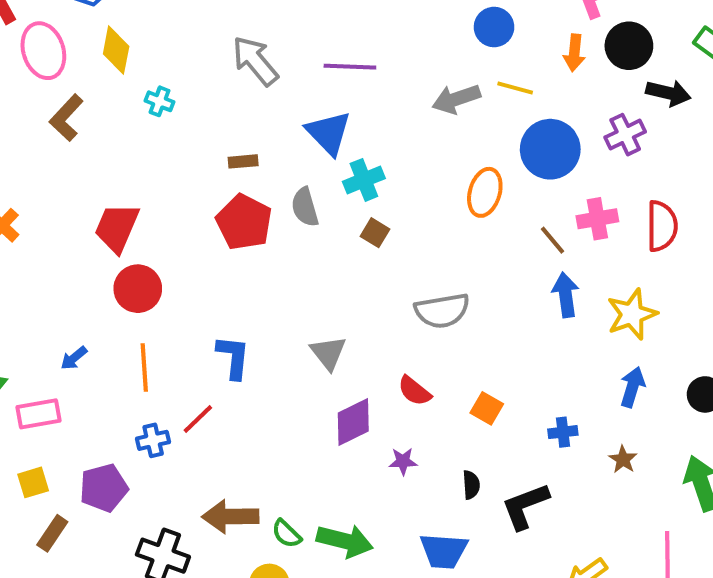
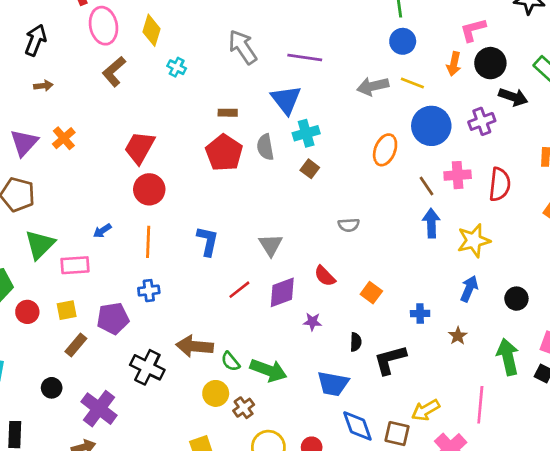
gray semicircle: (442, 311) -> (349, 225), size x0.6
red line: (198, 419) -> (239, 290), moved

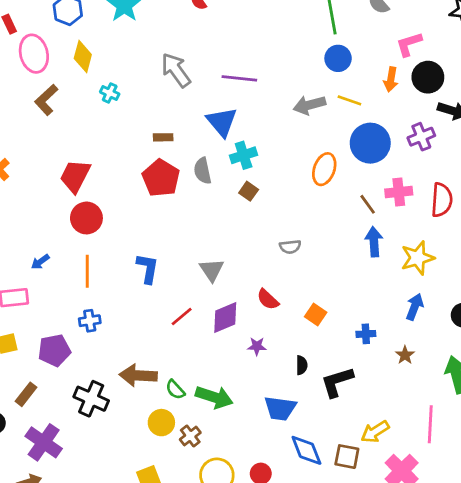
brown rectangle: (76, 345) -> (26, 394), moved

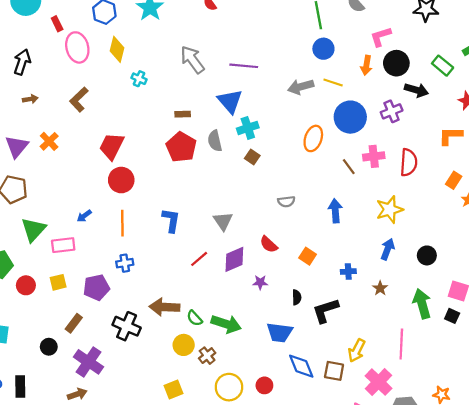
brown L-shape: (46, 100) -> (79, 99), moved
blue arrow: (374, 242) -> (335, 211), moved
yellow arrow: (375, 432) -> (357, 351), turned -30

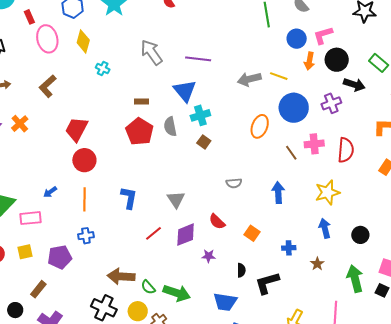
blue circle: (323, 49) -> (297, 39), moved
blue arrow: (388, 249) -> (325, 228), turned -36
black cross: (127, 326) -> (104, 308), moved

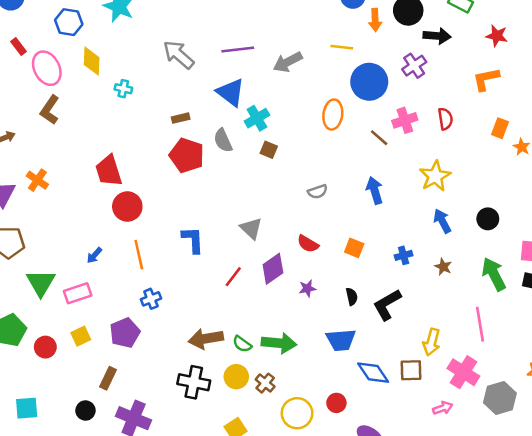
gray arrow: (249, 79) -> (288, 62), moved
brown L-shape: (48, 86) -> (50, 110), moved
red trapezoid: (76, 129) -> (109, 171), turned -32
red semicircle: (346, 150) -> (445, 119), size x0.7

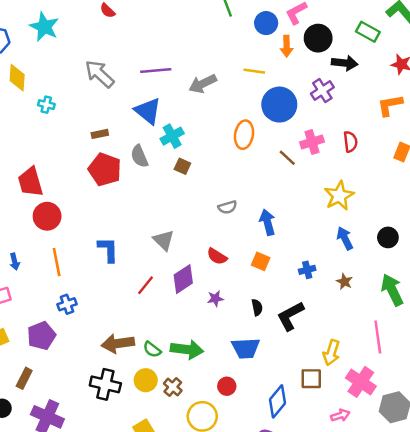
blue arrow: (375, 190) -> (267, 222), moved
blue arrow: (94, 255) -> (15, 262), turned -56
blue diamond: (373, 373) -> (278, 401), moved, turned 72
red circle: (336, 403) -> (227, 386), moved

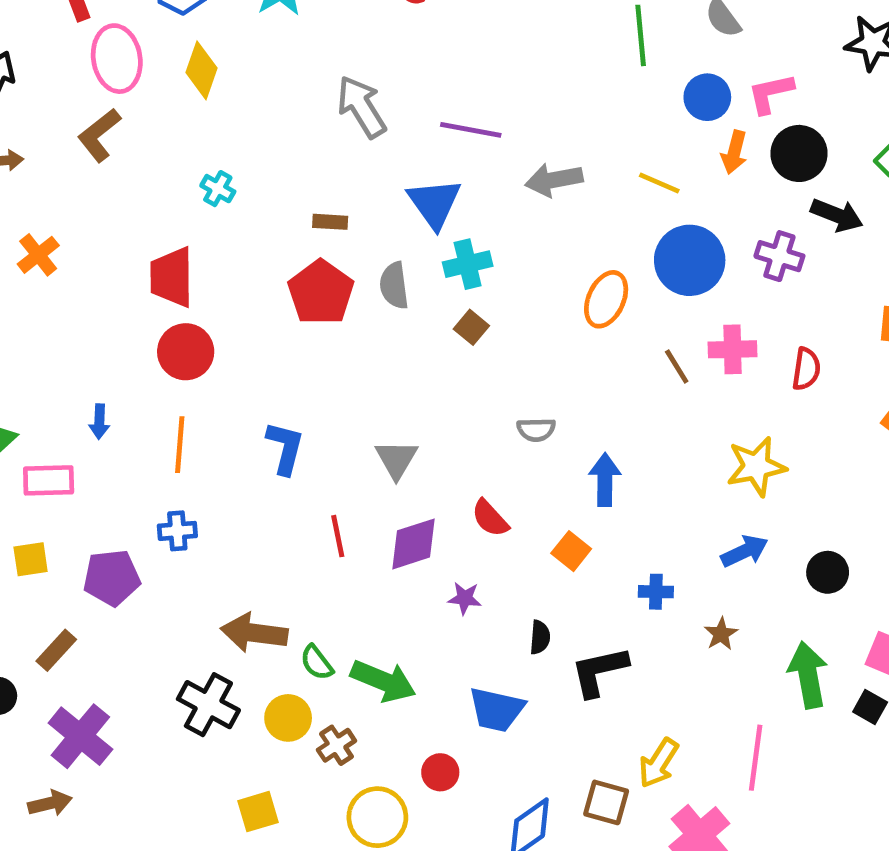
purple cross: (322, 91) -> (779, 256), turned 35
cyan cross: (46, 105) -> (218, 189), moved
blue arrow: (345, 238) -> (744, 551), turned 75
red line: (145, 285) -> (338, 536), turned -66

